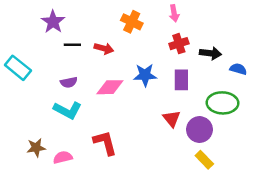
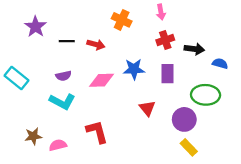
purple star: (53, 22) -> (35, 27), moved
cyan rectangle: (18, 68) -> (16, 78), moved
red triangle: (172, 119) -> (147, 108), moved

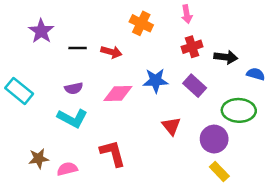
purple rectangle: (167, 74) -> (195, 86), turned -48

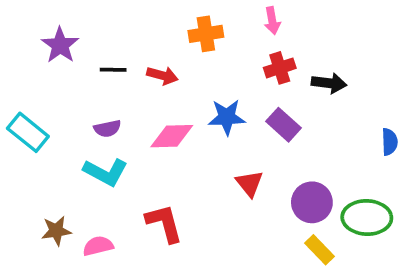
orange cross: (141, 23) -> (206, 34), turned -35
blue semicircle: (256, 74) -> (390, 142), moved, turned 72
green ellipse: (239, 110) -> (367, 218), moved

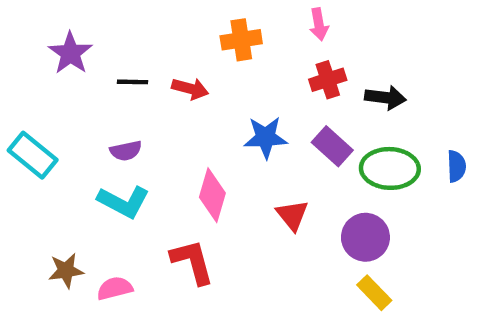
pink diamond: (172, 136) -> (212, 195), moved, turned -72
green ellipse: (367, 218) -> (390, 168), moved

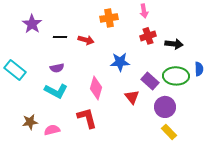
purple rectangle: (332, 146) -> (150, 81), moved
blue semicircle: (456, 166) -> (199, 69), moved

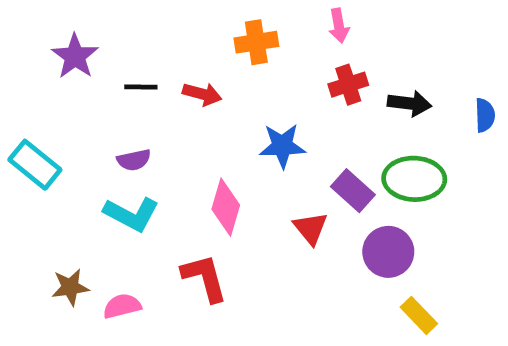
blue semicircle: (199, 69) -> (485, 115), moved
yellow rectangle: (169, 132) -> (419, 315), moved

